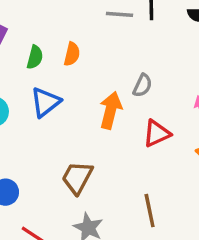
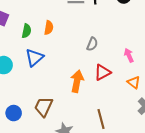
orange arrow: (111, 110) -> (77, 81), moved
brown trapezoid: (77, 178) -> (44, 107), moved

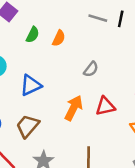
gray semicircle: (92, 44) -> (91, 69), moved
blue triangle: (34, 58) -> (31, 85), moved

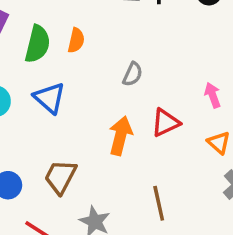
green semicircle: (33, 35) -> (37, 44), size x1.5
blue triangle: (31, 85) -> (50, 98), moved, turned -40

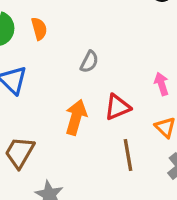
orange semicircle: (76, 40) -> (39, 29), turned -30
brown line: (159, 203) -> (128, 155), moved

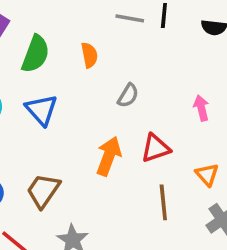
orange semicircle: (39, 29) -> (89, 55), moved
pink arrow: (161, 84) -> (201, 108), moved

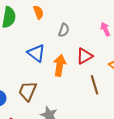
blue triangle: (41, 110) -> (36, 53), moved

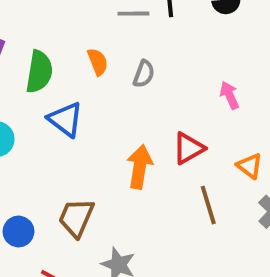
gray semicircle: (64, 30) -> (144, 74), moved
blue triangle: (36, 53) -> (65, 119), moved

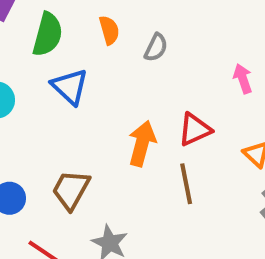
brown line: (208, 205) -> (186, 184), moved

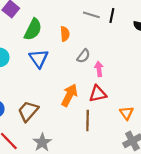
gray semicircle: (156, 48) -> (83, 56), moved
pink arrow: (243, 79) -> (99, 69), moved

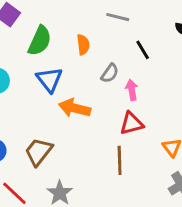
black line: (112, 15) -> (143, 50), moved, turned -40
orange arrow: (69, 95) -> (75, 108), moved, turned -100

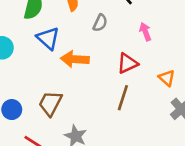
pink arrow: (132, 90) -> (145, 32), moved
brown line: (120, 160) -> (123, 98), turned 30

